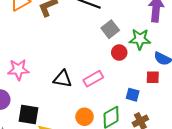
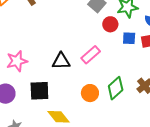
blue square: (133, 95) -> (129, 38), moved
black square: (28, 115) -> (39, 91), moved

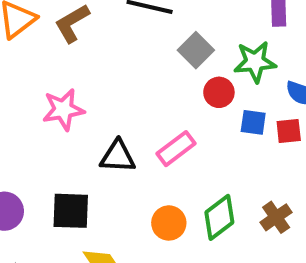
pink star: (17, 61) -> (63, 109), moved

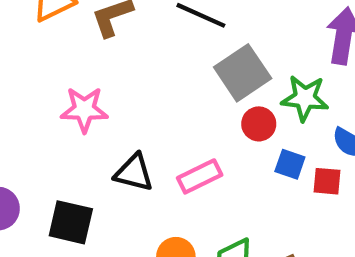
gray square: (196, 50) -> (243, 73), size x1.4

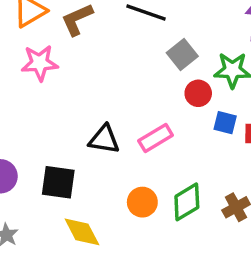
gray square: (243, 73) -> (182, 54), size x0.7
pink star: (84, 110) -> (40, 63), moved

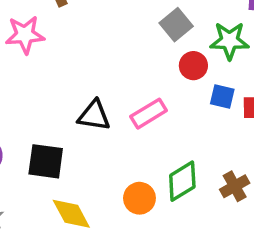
orange circle: (142, 202) -> (139, 198), moved

